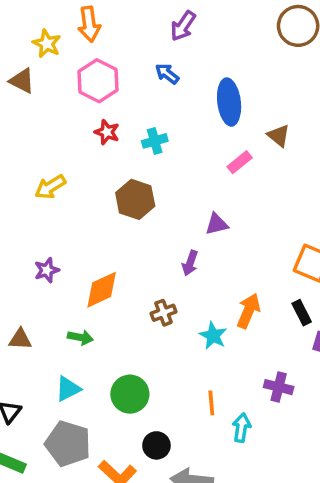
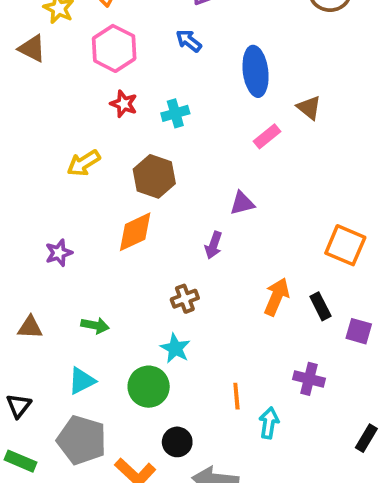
yellow arrow: (50, 187) -> (84, 163), moved
orange diamond: (102, 290) -> (135, 232), moved
black rectangle: (302, 313) -> (320, 306), moved
cyan star: (213, 336) -> (175, 348), moved

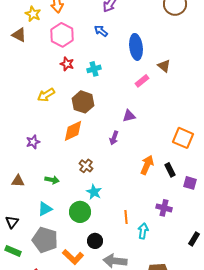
brown cross: (185, 299) -> (86, 166), moved, turned -32

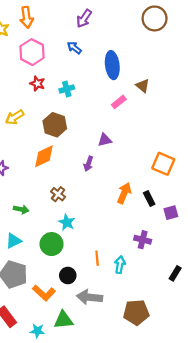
purple square: (190, 183) -> (171, 213), turned -32
orange line: (126, 217) -> (97, 258), moved

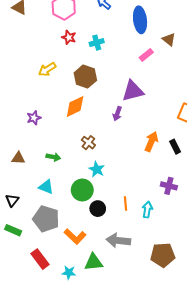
purple triangle: (105, 140) -> (133, 91), size x1.6
cyan triangle: (14, 241) -> (46, 187), turned 49
black circle: (68, 276) -> (98, 209), moved

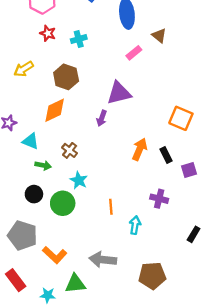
green arrow: (53, 157) -> (43, 165), moved
cyan triangle: (46, 187) -> (30, 141), moved
orange line: (126, 203) -> (111, 207), moved
black circle: (98, 209) -> (34, 194), moved

